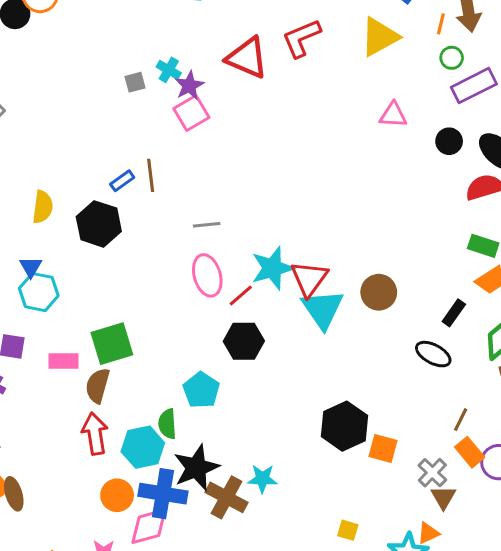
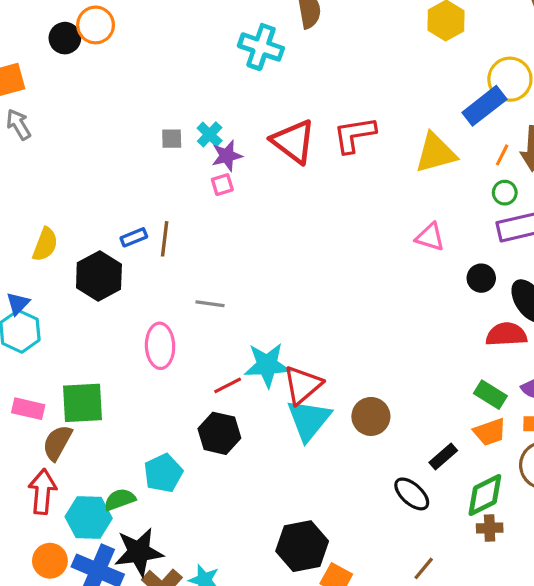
pink square: (191, 113) -> (222, 185), size x0.6
pink ellipse: (207, 275) -> (160, 346), moved
green semicircle: (167, 424) -> (120, 500), turned 60

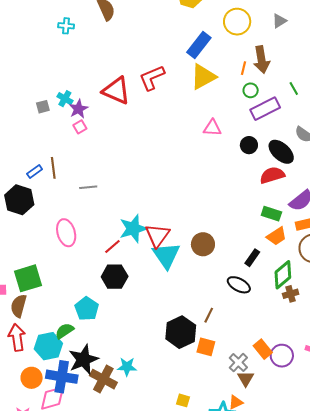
cyan cross: (261, 47) -> (66, 26), moved, size x0.6
blue rectangle: (484, 106) -> (199, 45), moved
gray line: (210, 304) -> (88, 187), moved
brown line: (424, 568) -> (209, 315), moved

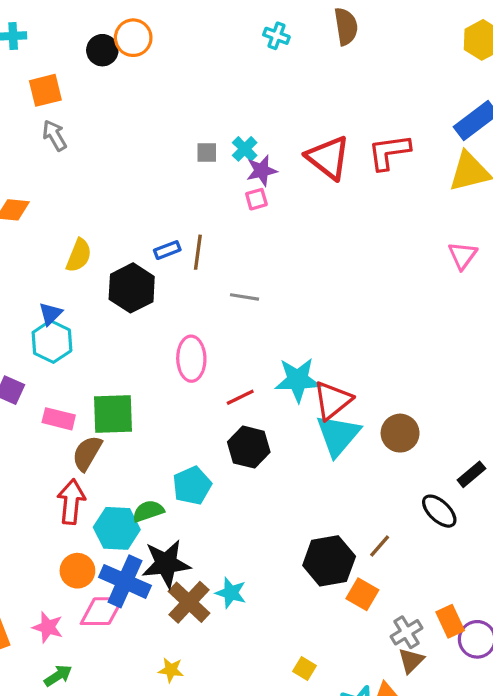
pink triangle: (212, 128) -> (463, 255), turned 48
red line: (112, 247) -> (240, 397), moved

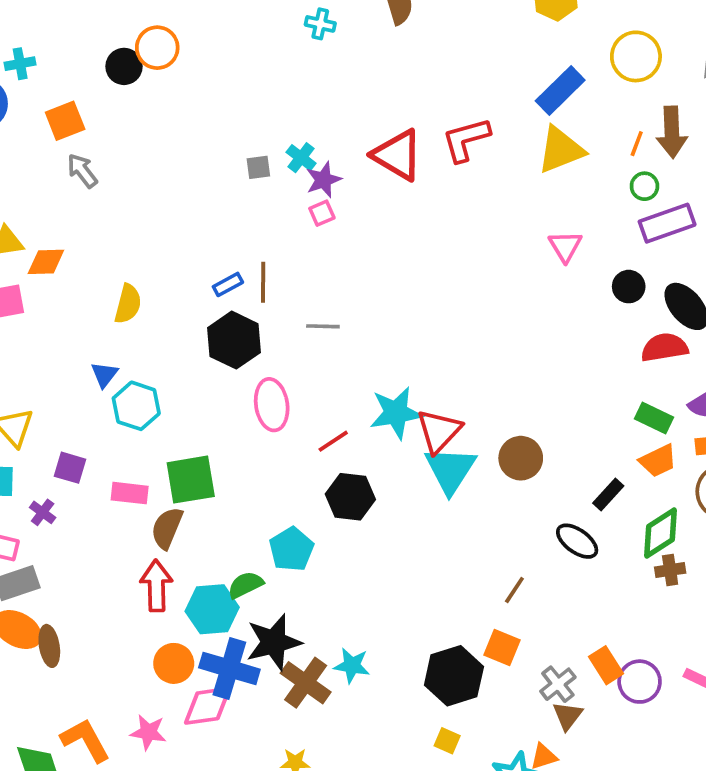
black hexagon: (132, 288) -> (234, 340), moved
cyan hexagon: (52, 342) -> (136, 406), moved
black hexagon: (329, 561) -> (454, 676), moved

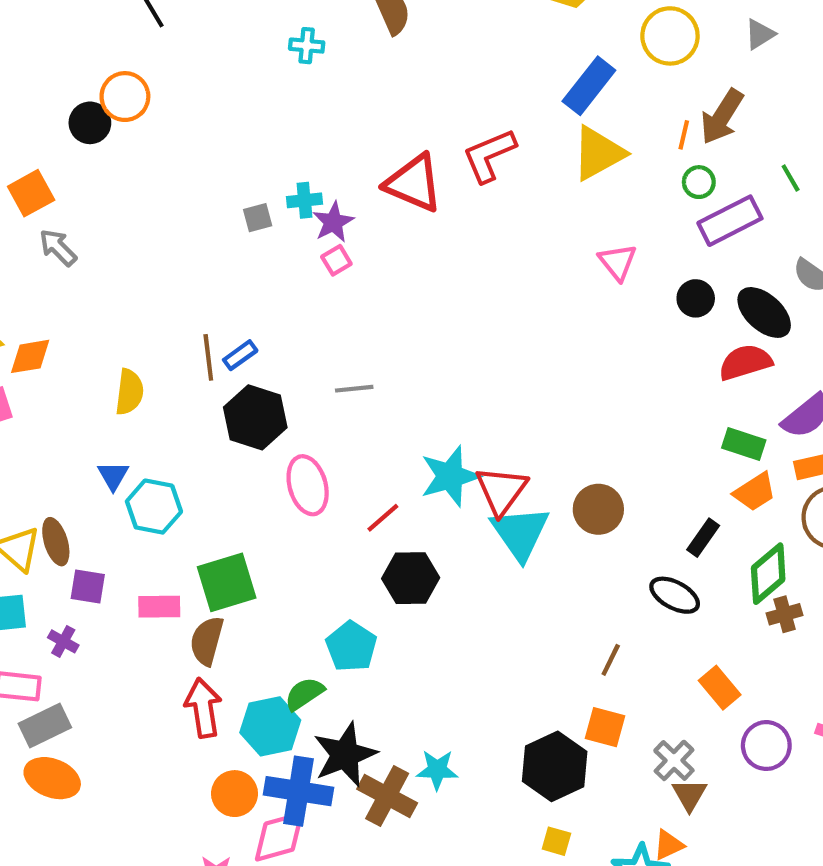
brown arrow: (672, 132) -> (722, 117), turned 42
cyan cross: (301, 158) -> (304, 200), turned -36
brown line: (263, 282) -> (208, 357), moved
brown ellipse: (49, 646) -> (56, 542), moved
orange rectangle: (606, 665) -> (720, 688), moved

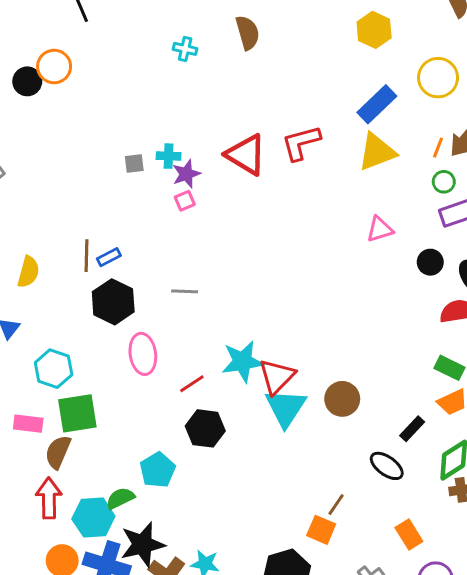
pink triangle: (618, 262) -> (380, 229), turned 44
cyan hexagon: (154, 507) -> (54, 369), moved
orange square: (605, 727) -> (321, 530), moved

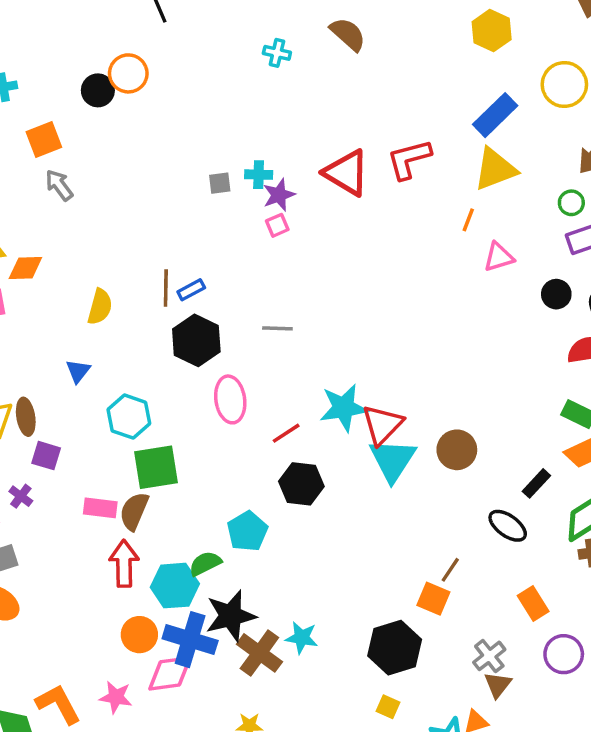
brown semicircle: (248, 33) -> (348, 34), turned -32
orange line: (438, 148) -> (468, 220), moved
pink rectangle: (28, 424) -> (100, 508), moved

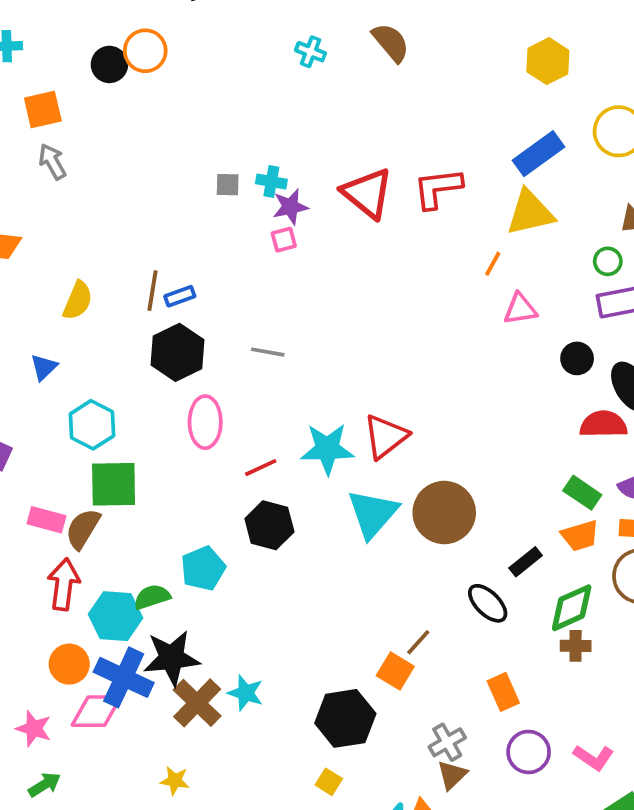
red triangle: (382, 425) -> (385, 436), moved
brown circle: (457, 450) -> (444, 513), size x1.4

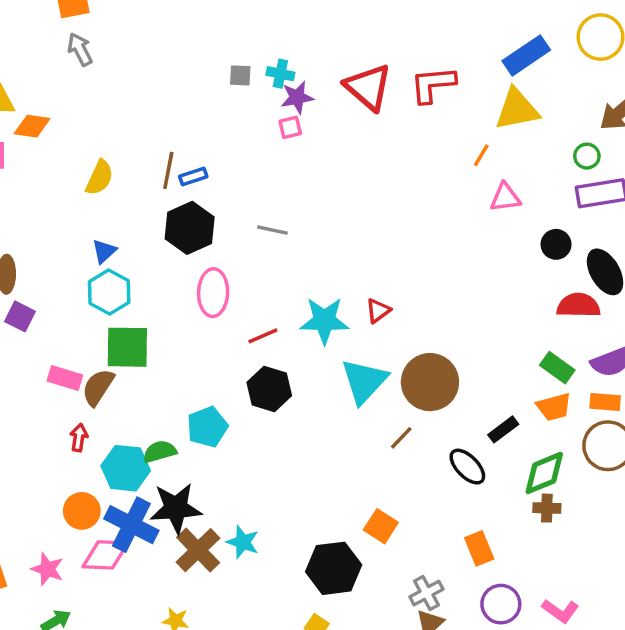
blue triangle: (44, 367) -> (104, 251), moved
red triangle: (385, 436) -> (378, 311), size x0.6
red arrow: (64, 584) -> (79, 438), size x0.6
brown line: (418, 642) -> (401, 438), moved

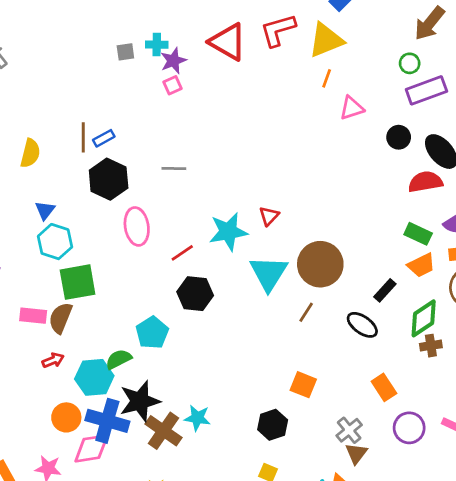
yellow triangle: (517, 109) -> (326, 40), moved
red arrow: (79, 438) -> (53, 360), turned 70
black hexagon: (334, 568) -> (273, 425), size x0.7

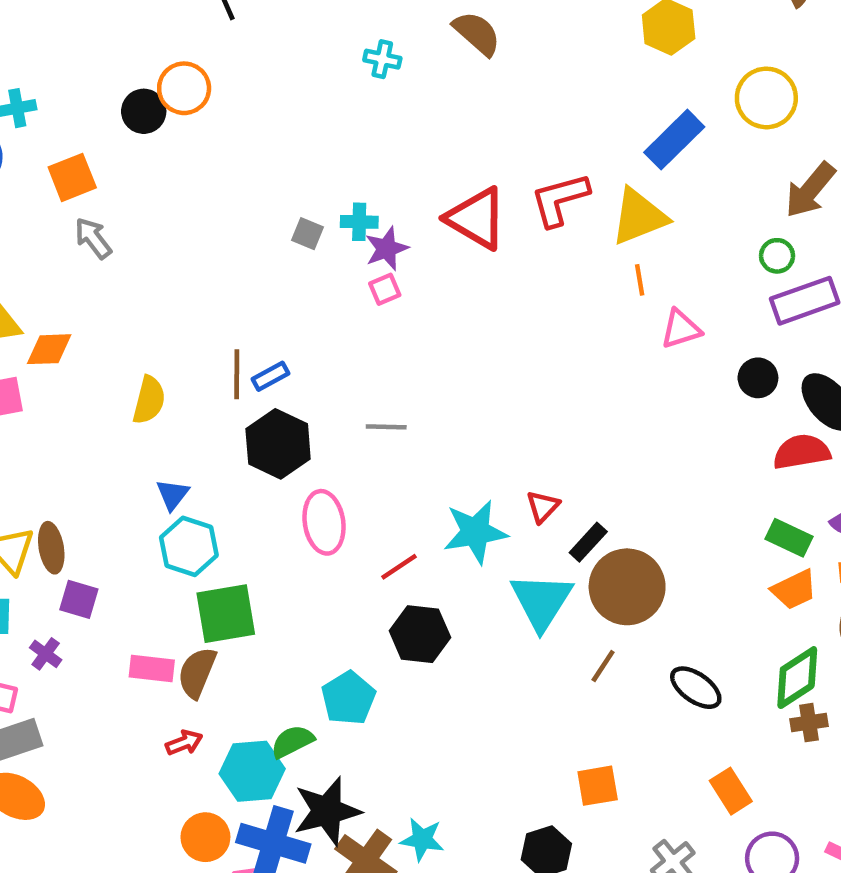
gray square: (125, 52) -> (307, 234), turned 30
orange line: (327, 78) -> (640, 280), turned -30
black rectangle: (385, 290) -> (588, 542), moved
orange square: (303, 385) -> (598, 786), turned -32

